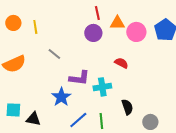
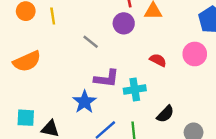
pink circle: (136, 32) -> (195, 54), moved
gray line: (54, 54) -> (91, 42), moved
black semicircle: (127, 107) -> (165, 114), turned 63

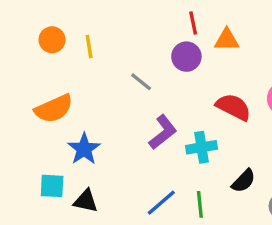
red semicircle: (158, 60) -> (233, 107), size x1.5
purple L-shape: (107, 78) -> (163, 132), turned -45
blue star: (85, 102) -> (84, 149), moved

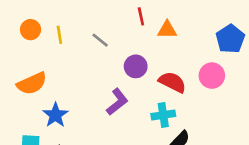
purple circle: (186, 57) -> (136, 66), moved
gray line: (141, 82) -> (100, 40), moved
cyan cross: (202, 147) -> (163, 115), moved

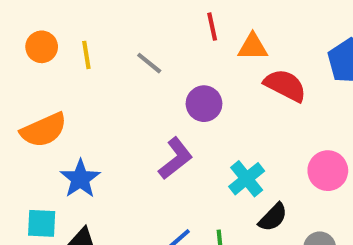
pink circle: (212, 76) -> (328, 171), moved
red semicircle: (172, 82) -> (285, 85), moved
cyan cross: (163, 115) -> (247, 179), turned -30

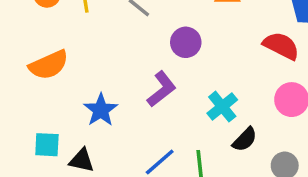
red semicircle: (285, 85) -> (281, 46), moved
blue star: (80, 179) -> (101, 110), moved

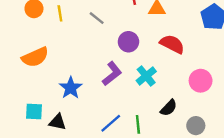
red semicircle: (281, 46) -> (172, 44), moved
cyan cross: (222, 107) -> (146, 76), moved

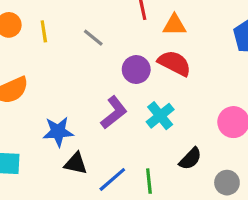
red semicircle: (172, 44) -> (174, 63), moved
blue star: (71, 88) -> (58, 132), turned 30
black triangle: (58, 122) -> (76, 163), moved

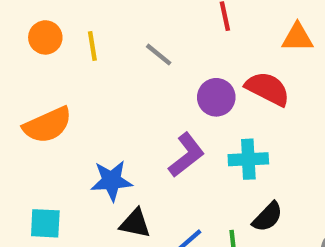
orange triangle: (174, 25) -> (297, 37), moved
cyan cross: (160, 116) -> (248, 159), turned 36
black semicircle: (190, 159) -> (268, 217), moved

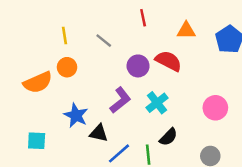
orange circle: (45, 37) -> (67, 67), moved
cyan cross: (248, 159) -> (157, 103), turned -35
blue star: (112, 181) -> (76, 115), turned 30
black triangle: (135, 223) -> (99, 133), moved

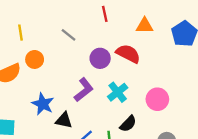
yellow line: (64, 36) -> (21, 33), moved
pink circle: (215, 108) -> (157, 99), moved

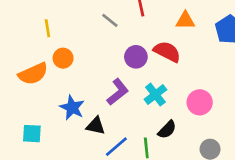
gray line: (69, 35) -> (110, 20), moved

